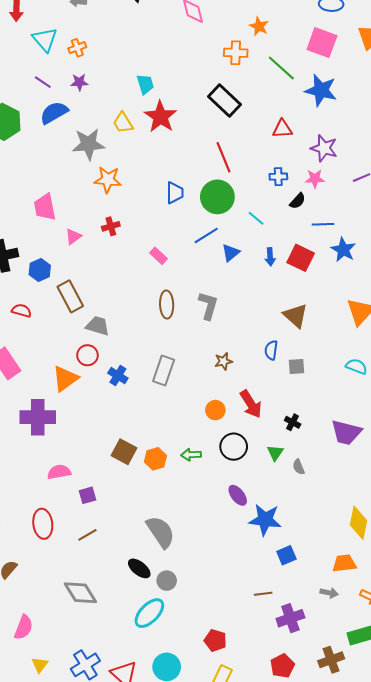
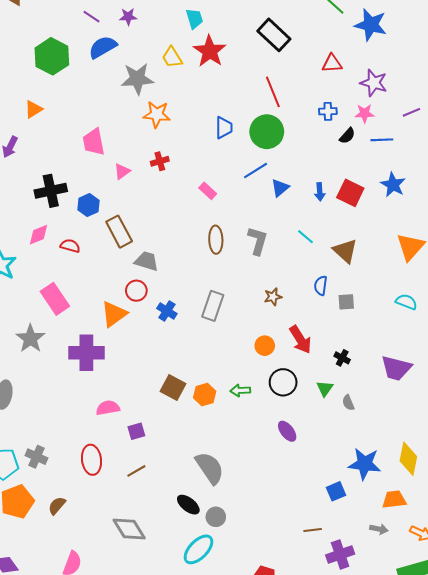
cyan line: (256, 218) -> (305, 237), moved
blue line: (323, 224) -> (382, 140), moved
blue star: (265, 520) -> (365, 464), moved

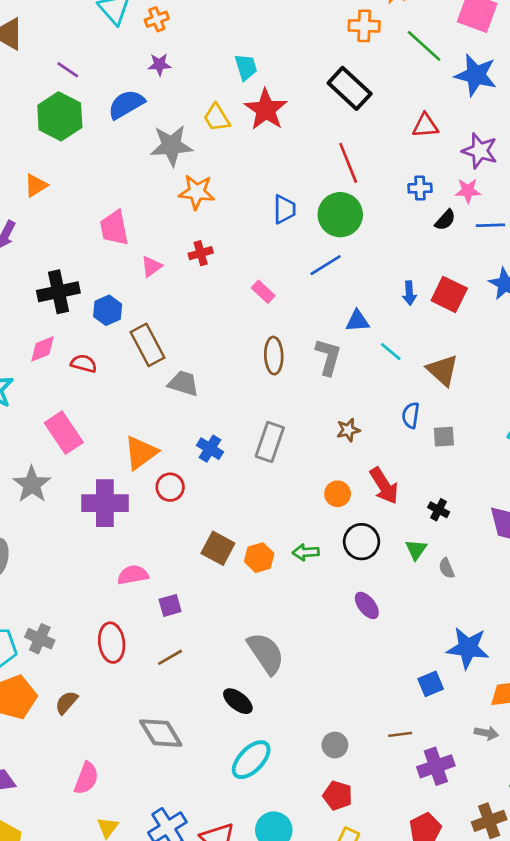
purple line: (92, 17) -> (68, 70), moved
blue triangle: (280, 188) -> (358, 321), moved, turned 36
red circle: (136, 291) -> (170, 487), moved
gray circle: (216, 517) -> (335, 745), moved

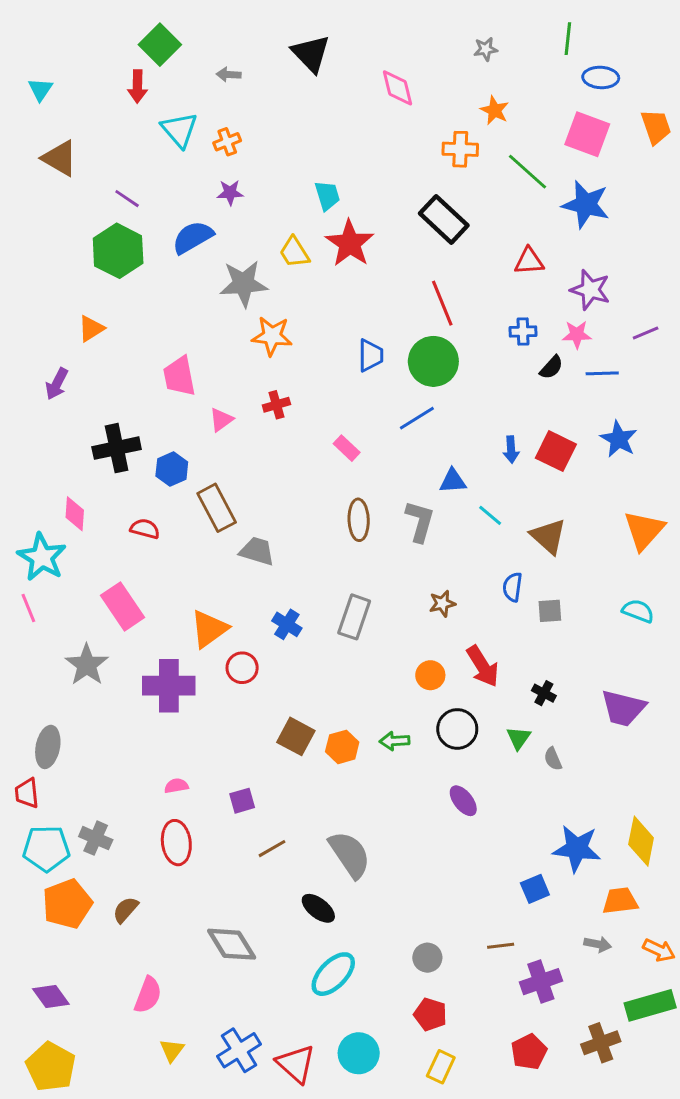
pink diamond: (42, 349) -> (75, 514), moved, turned -64
pink semicircle: (133, 575) -> (176, 786), moved, size x0.7
brown line: (170, 657) -> (272, 849), moved

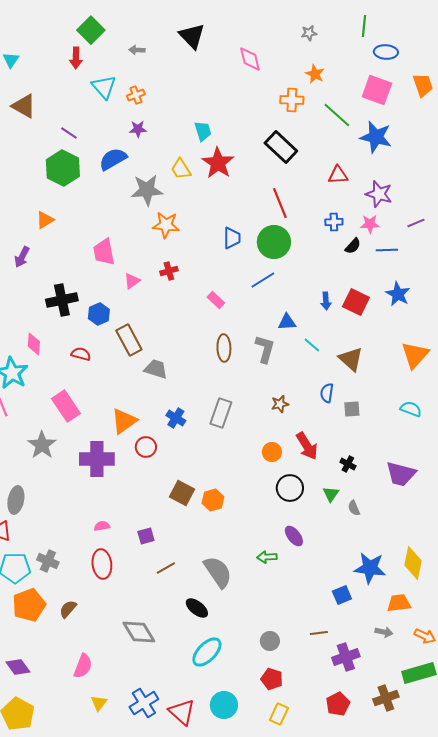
green arrow: (394, 741) -> (267, 557), moved

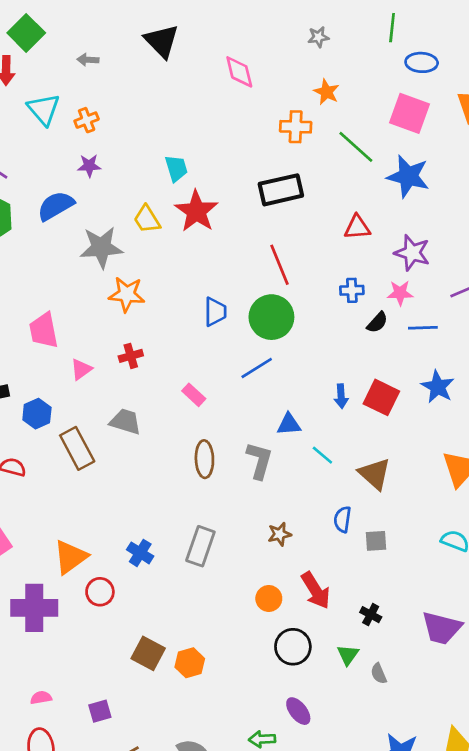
black rectangle: (281, 147) -> (281, 190), turned -56
gray trapezoid: (156, 369) -> (125, 422), moved

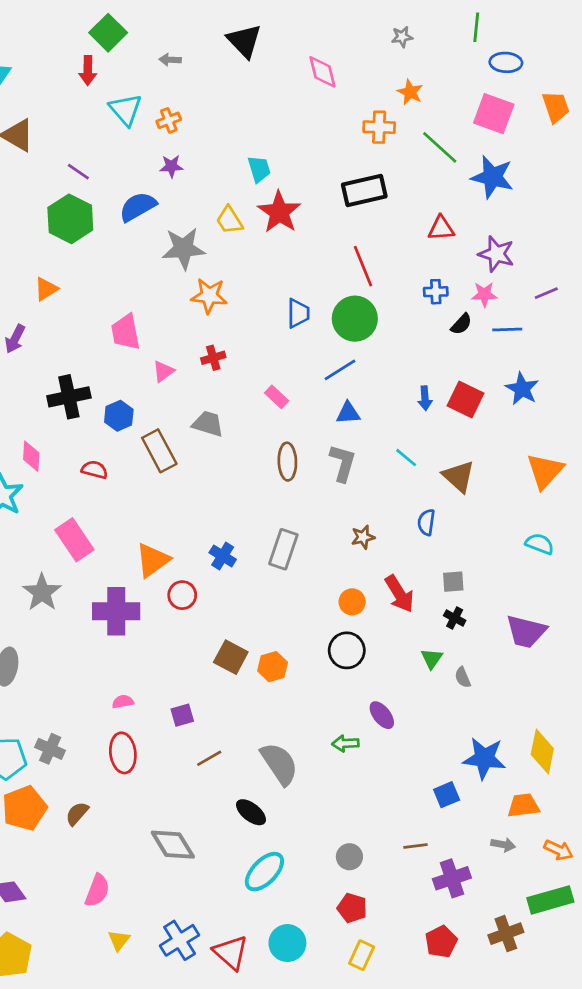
blue triangle: (289, 424) -> (348, 413), moved
gray square: (376, 541) -> (453, 582), moved
black circle: (293, 647) -> (347, 650), moved

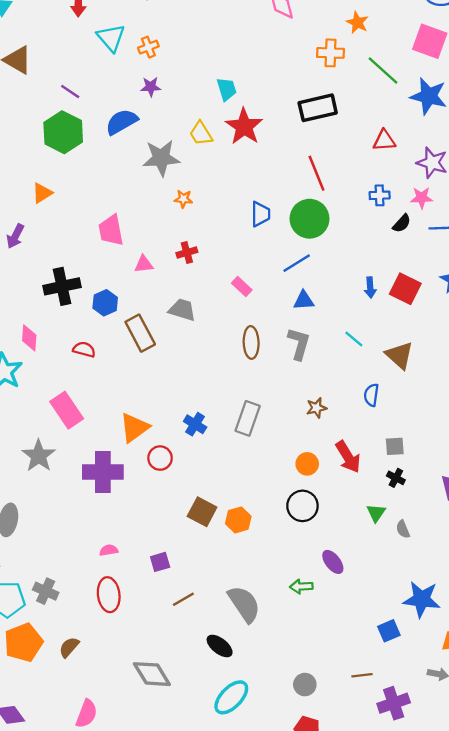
orange star: (209, 296) -> (183, 199), size x0.6
pink triangle: (163, 371) -> (144, 264), turned 30

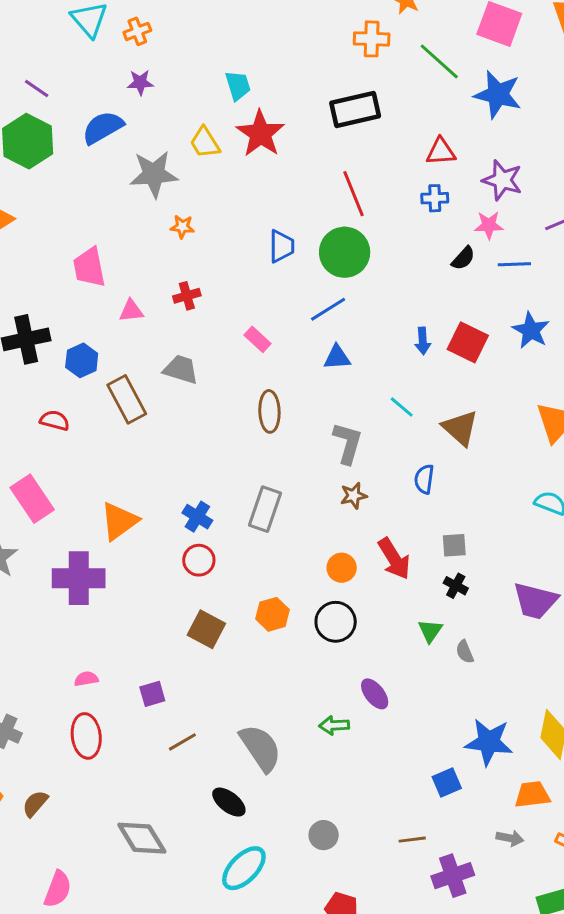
blue cross: (380, 195) -> (435, 198), moved
gray L-shape: (299, 344) -> (348, 443), moved
red circle: (160, 458) -> (199, 560), moved
orange hexagon: (238, 520) -> (272, 614), moved
gray circle: (305, 685) -> (324, 835), moved

